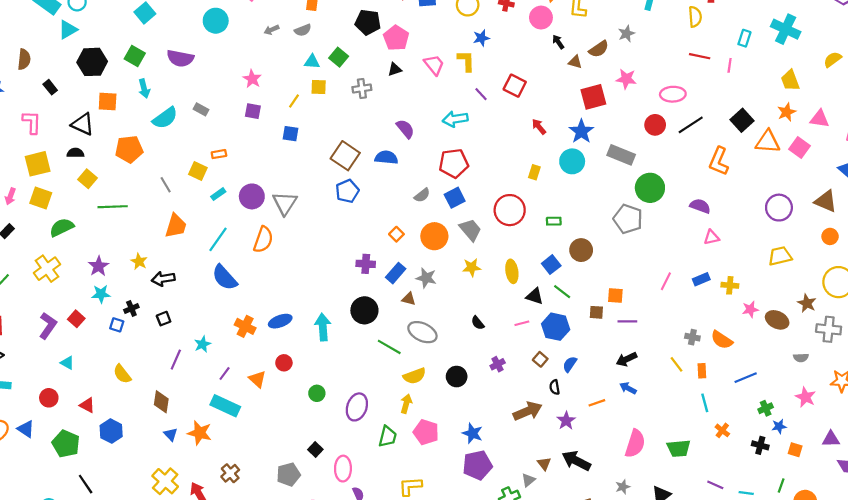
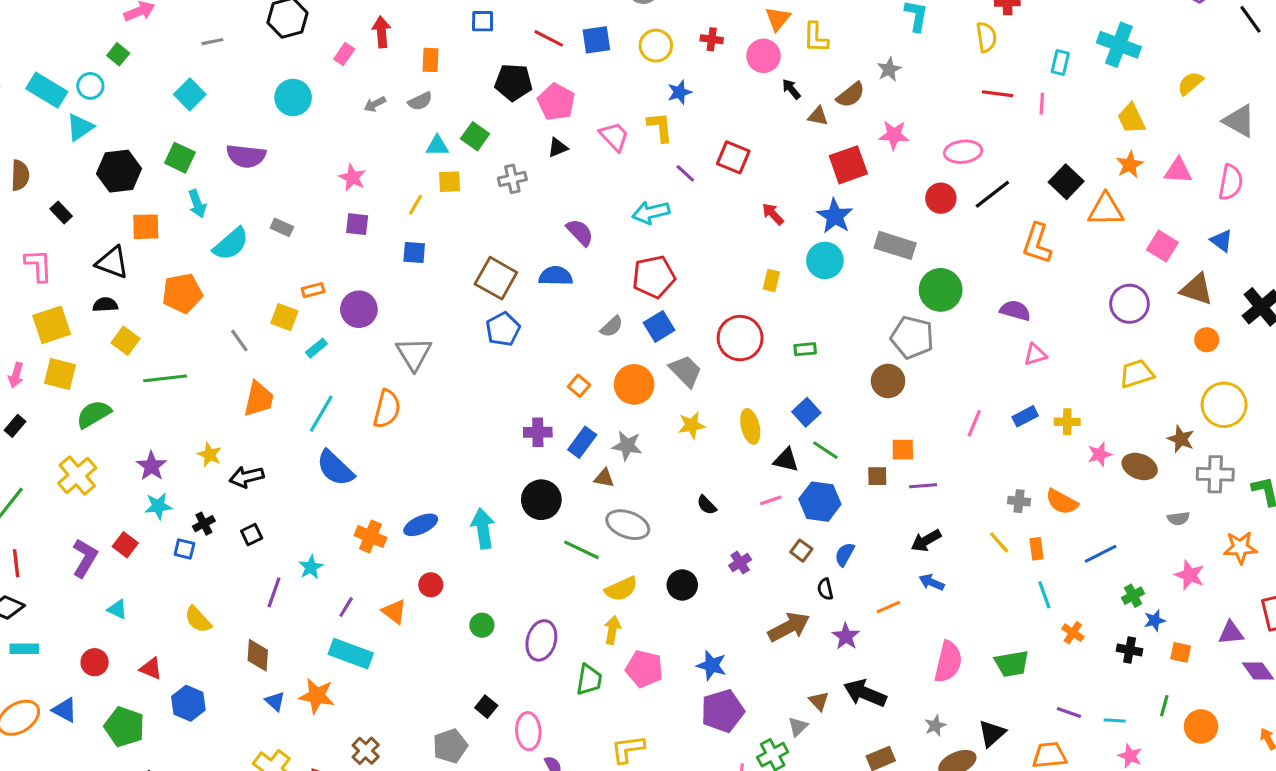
pink square: (799, 148) -> (1162, 246), moved
purple circle: (252, 196) -> (359, 309), moved
brown circle: (581, 250) -> (888, 381), moved

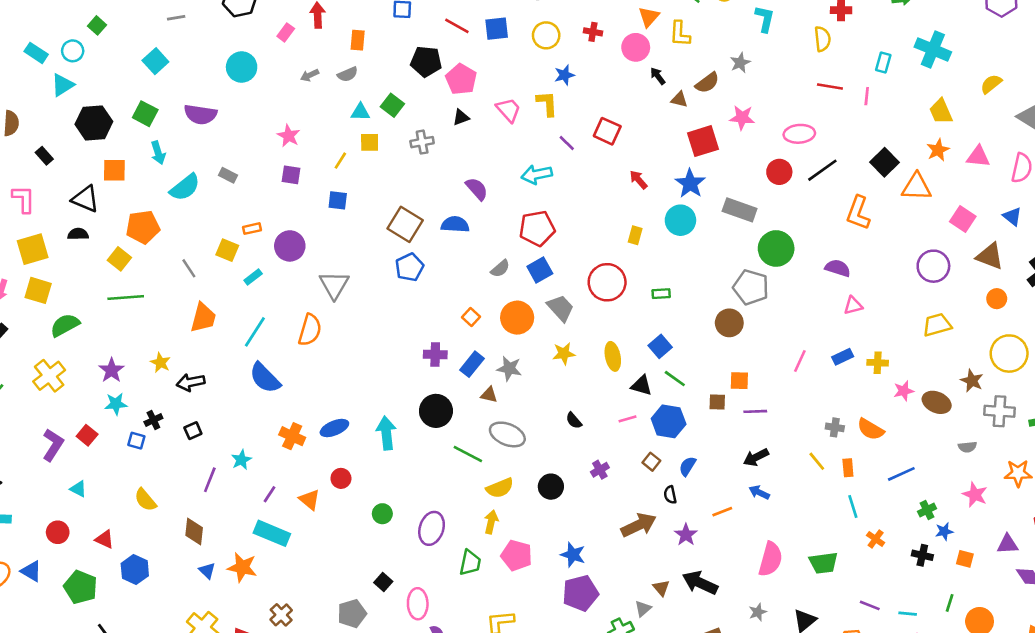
cyan rectangle: (47, 90) -> (36, 53), size x0.7
yellow square: (126, 341) -> (119, 259), moved

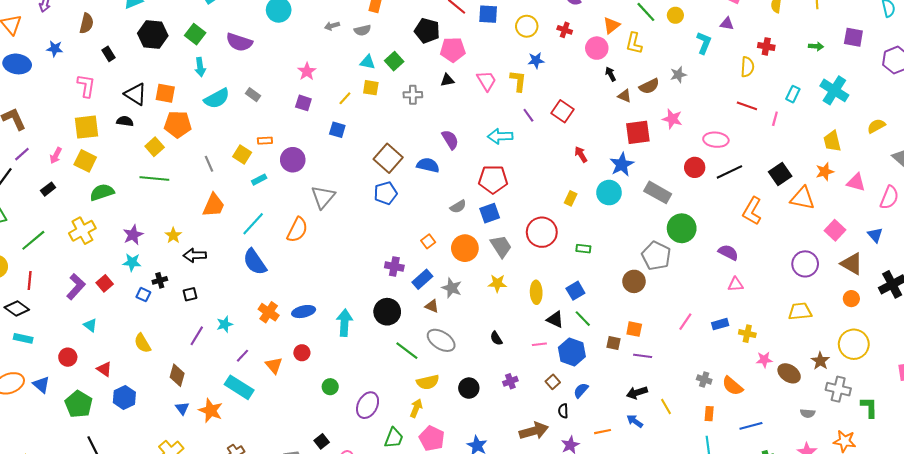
pink pentagon: (461, 79) -> (453, 50), turned 30
orange square: (114, 170) -> (165, 93), moved
yellow line: (817, 461) -> (666, 407), moved

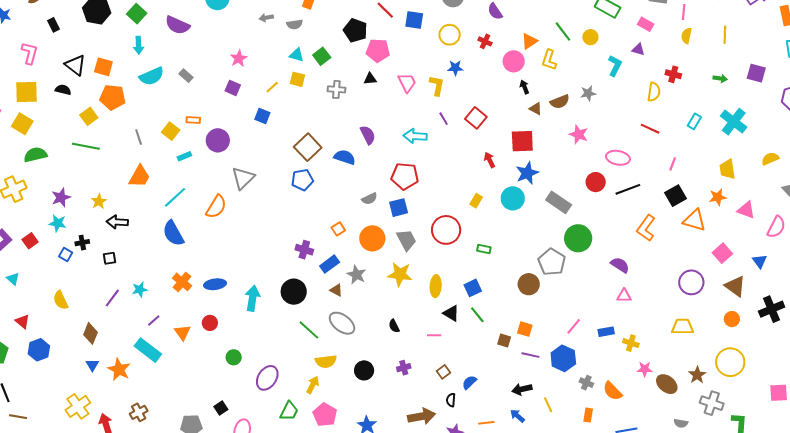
pink line: (775, 119) -> (673, 164), moved
red square: (638, 132) -> (522, 141), moved
yellow star: (497, 283) -> (400, 274), size x1.4
blue hexagon: (572, 352) -> (563, 358), moved

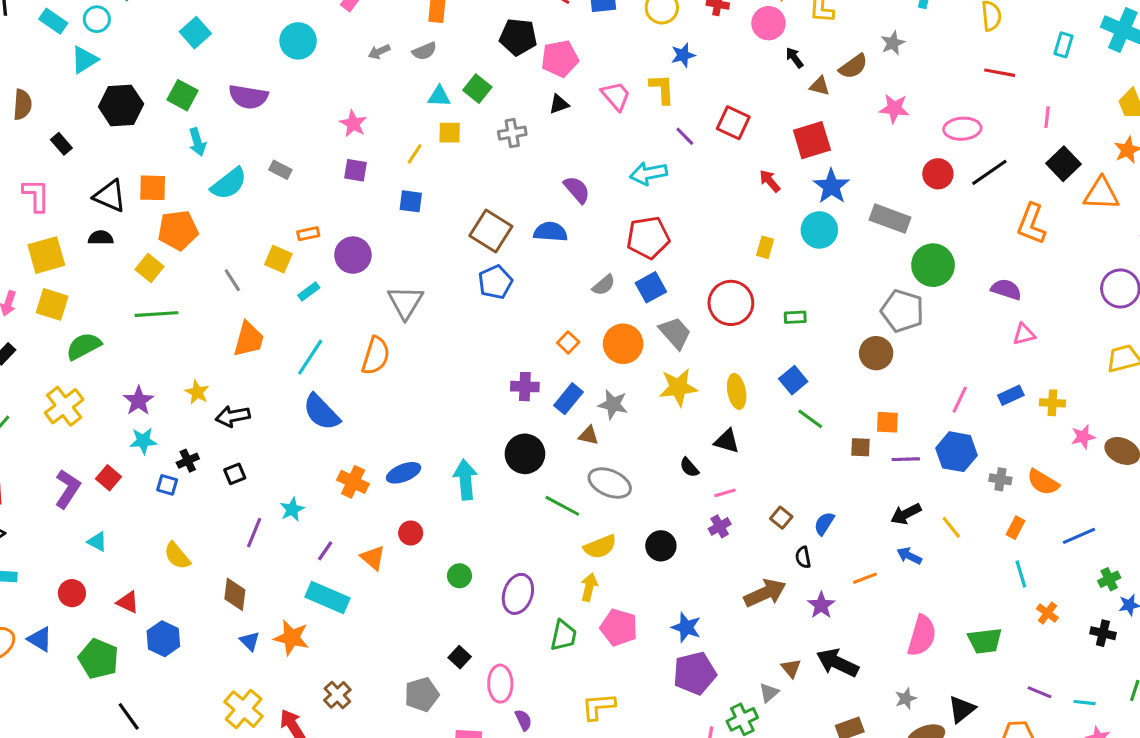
black triangle: (451, 313) -> (727, 441), moved
pink line: (434, 335) -> (725, 493), moved
orange rectangle: (588, 415) -> (1015, 528), turned 32

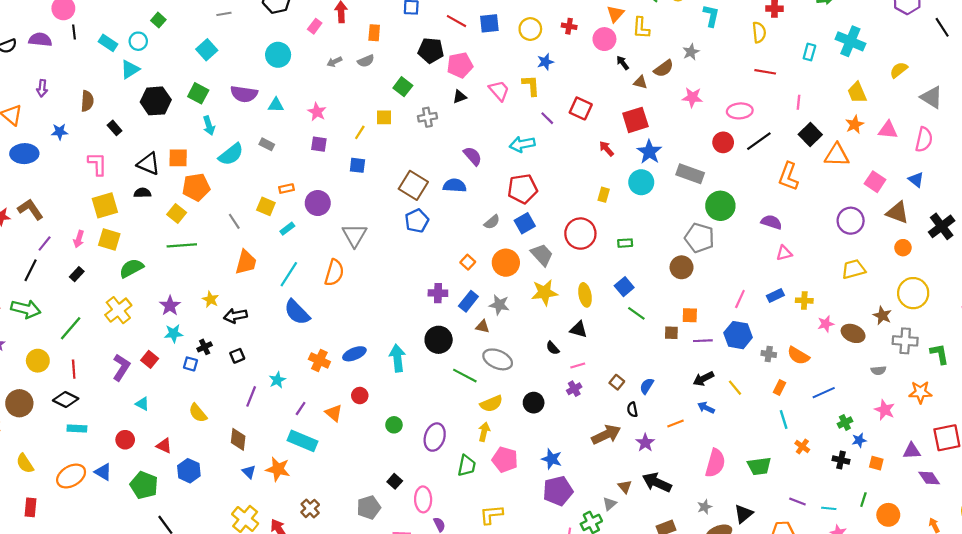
cyan triangle: (439, 96) -> (276, 105), moved

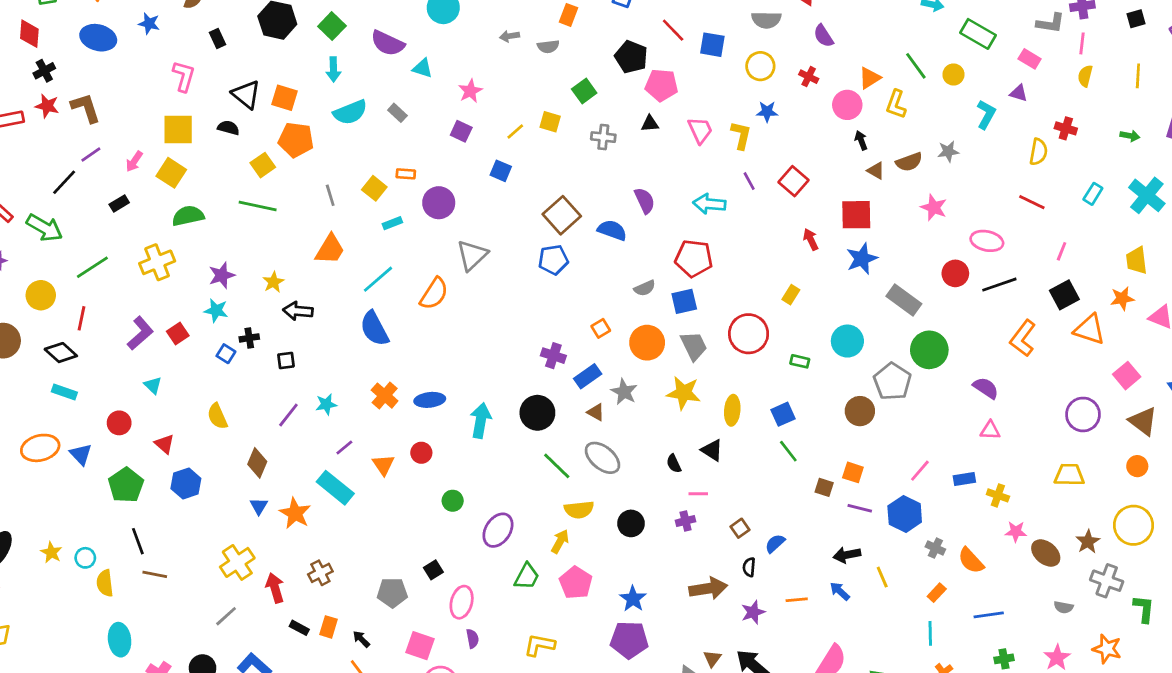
cyan circle: (641, 182) -> (847, 341), moved

